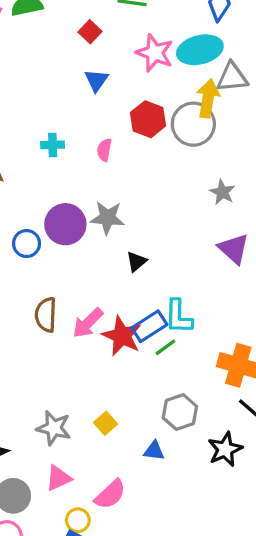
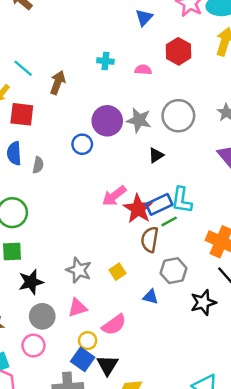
gray circle: (193, 124) -> (178, 116), moved
pink semicircle: (104, 150) -> (143, 70), turned 77
blue circle: (27, 244) -> (82, 144), moved
brown semicircle: (46, 315) -> (150, 240), moved

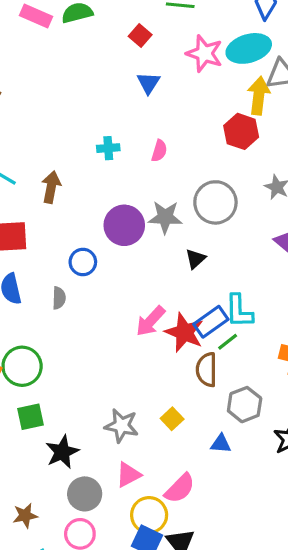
red hexagon: (178, 51) -> (241, 131), moved
pink semicircle: (143, 70) -> (159, 151), turned 112
blue circle: (82, 144) -> (83, 262), moved
gray semicircle: (38, 165) -> (59, 298), moved
yellow circle: (88, 341) -> (149, 515), size x1.5

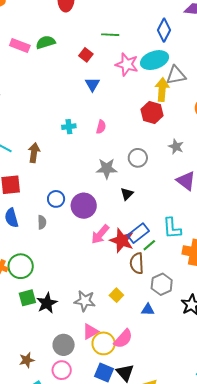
gray circle: (215, 202) -> (138, 158), size x0.7
purple circle: (124, 225) -> (84, 206), moved
cyan L-shape: (239, 311) -> (172, 228), moved
black star: (62, 452) -> (47, 303), moved
yellow circle: (149, 515) -> (104, 343), moved

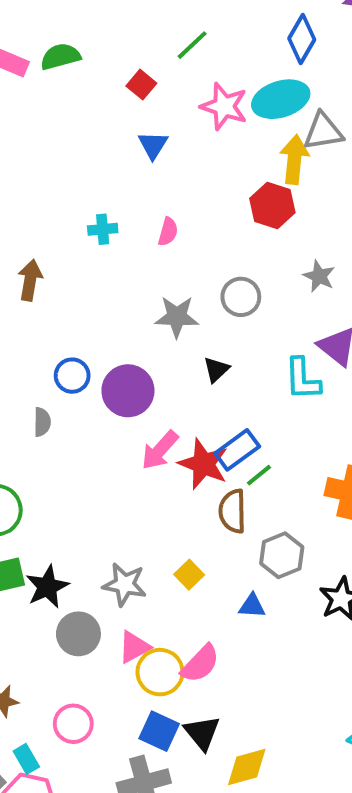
green line: (110, 35) -> (192, 45), turned -48
cyan L-shape: (172, 228) -> (302, 379), moved
gray circle: (64, 345) -> (78, 634), moved

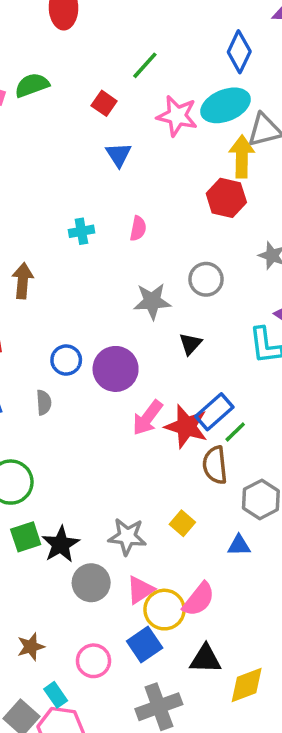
blue square: (159, 731) -> (145, 645), moved, turned 36
black triangle: (202, 733) -> (205, 659), turned -44

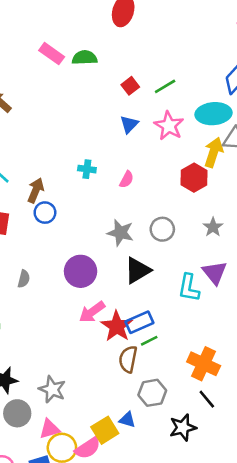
green line: (145, 65) -> (165, 86), moved
pink star: (177, 116) -> (169, 126), moved
black triangle: (190, 344) -> (137, 270), size x1.6
blue circle: (66, 360) -> (45, 213), moved
yellow square: (182, 523) -> (105, 430), moved, size x1.5

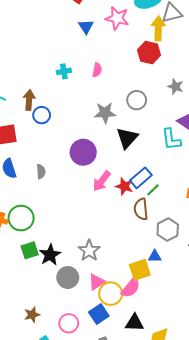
red star: (117, 326) -> (124, 186), size x0.7
gray star: (52, 389) -> (89, 251), turned 30
yellow square: (105, 430) -> (140, 270), turned 30

